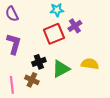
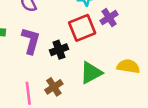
black cross: (39, 62) -> (59, 50), moved
brown cross: (32, 80) -> (54, 87), turned 32

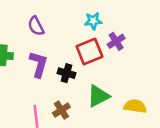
black cross: (59, 50) -> (66, 73), turned 36
yellow semicircle: (128, 66) -> (135, 106), moved

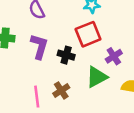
purple cross: (116, 41) -> (114, 56), moved

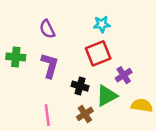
black cross: (66, 55) -> (80, 86), moved
brown cross: (61, 90) -> (85, 114), moved

